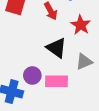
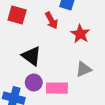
black triangle: (56, 48) -> (32, 56), moved

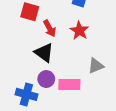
red arrow: (51, 20) -> (50, 28), moved
red star: (80, 34) -> (79, 31), moved

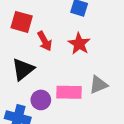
black triangle: (44, 53) -> (23, 69), moved, turned 45
pink rectangle: (69, 85) -> (69, 92), moved

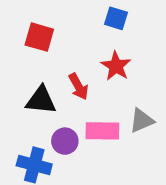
red arrow: (45, 41) -> (78, 87), moved
black triangle: (23, 69) -> (41, 100), turned 45

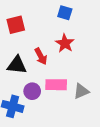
red square: (39, 37) -> (16, 25), turned -30
gray triangle: (142, 121) -> (81, 91), moved

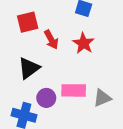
red arrow: (41, 56) -> (51, 40), moved
black triangle: (17, 65) -> (29, 68), turned -42

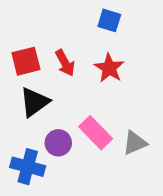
red square: (28, 22) -> (26, 61), moved
pink rectangle: (74, 90) -> (96, 133), turned 45

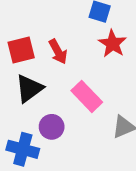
red star: (109, 68) -> (112, 44), moved
pink rectangle: (96, 133) -> (87, 96), moved

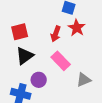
red arrow: (58, 52) -> (56, 34), moved, turned 49

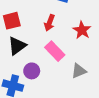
red star: (77, 28) -> (82, 30), moved

